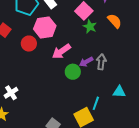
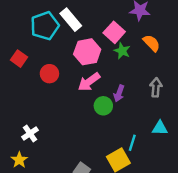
pink hexagon: (45, 27) -> (87, 52), moved
purple arrow: (86, 62) -> (119, 93), turned -40
gray arrow: (101, 62) -> (156, 87), moved

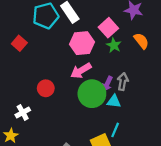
red circle: (49, 74) -> (46, 88), moved
gray arrow: (156, 87) -> (123, 82), moved
green circle: (103, 106) -> (92, 94), size x1.6
cyan triangle: (160, 128) -> (114, 101), moved

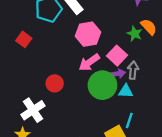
pink square: (108, 28) -> (117, 56), moved
green star: (114, 45) -> (135, 34), moved
purple arrow: (107, 84) -> (117, 74), turned -120
white cross: (23, 113) -> (33, 110), size x1.5

